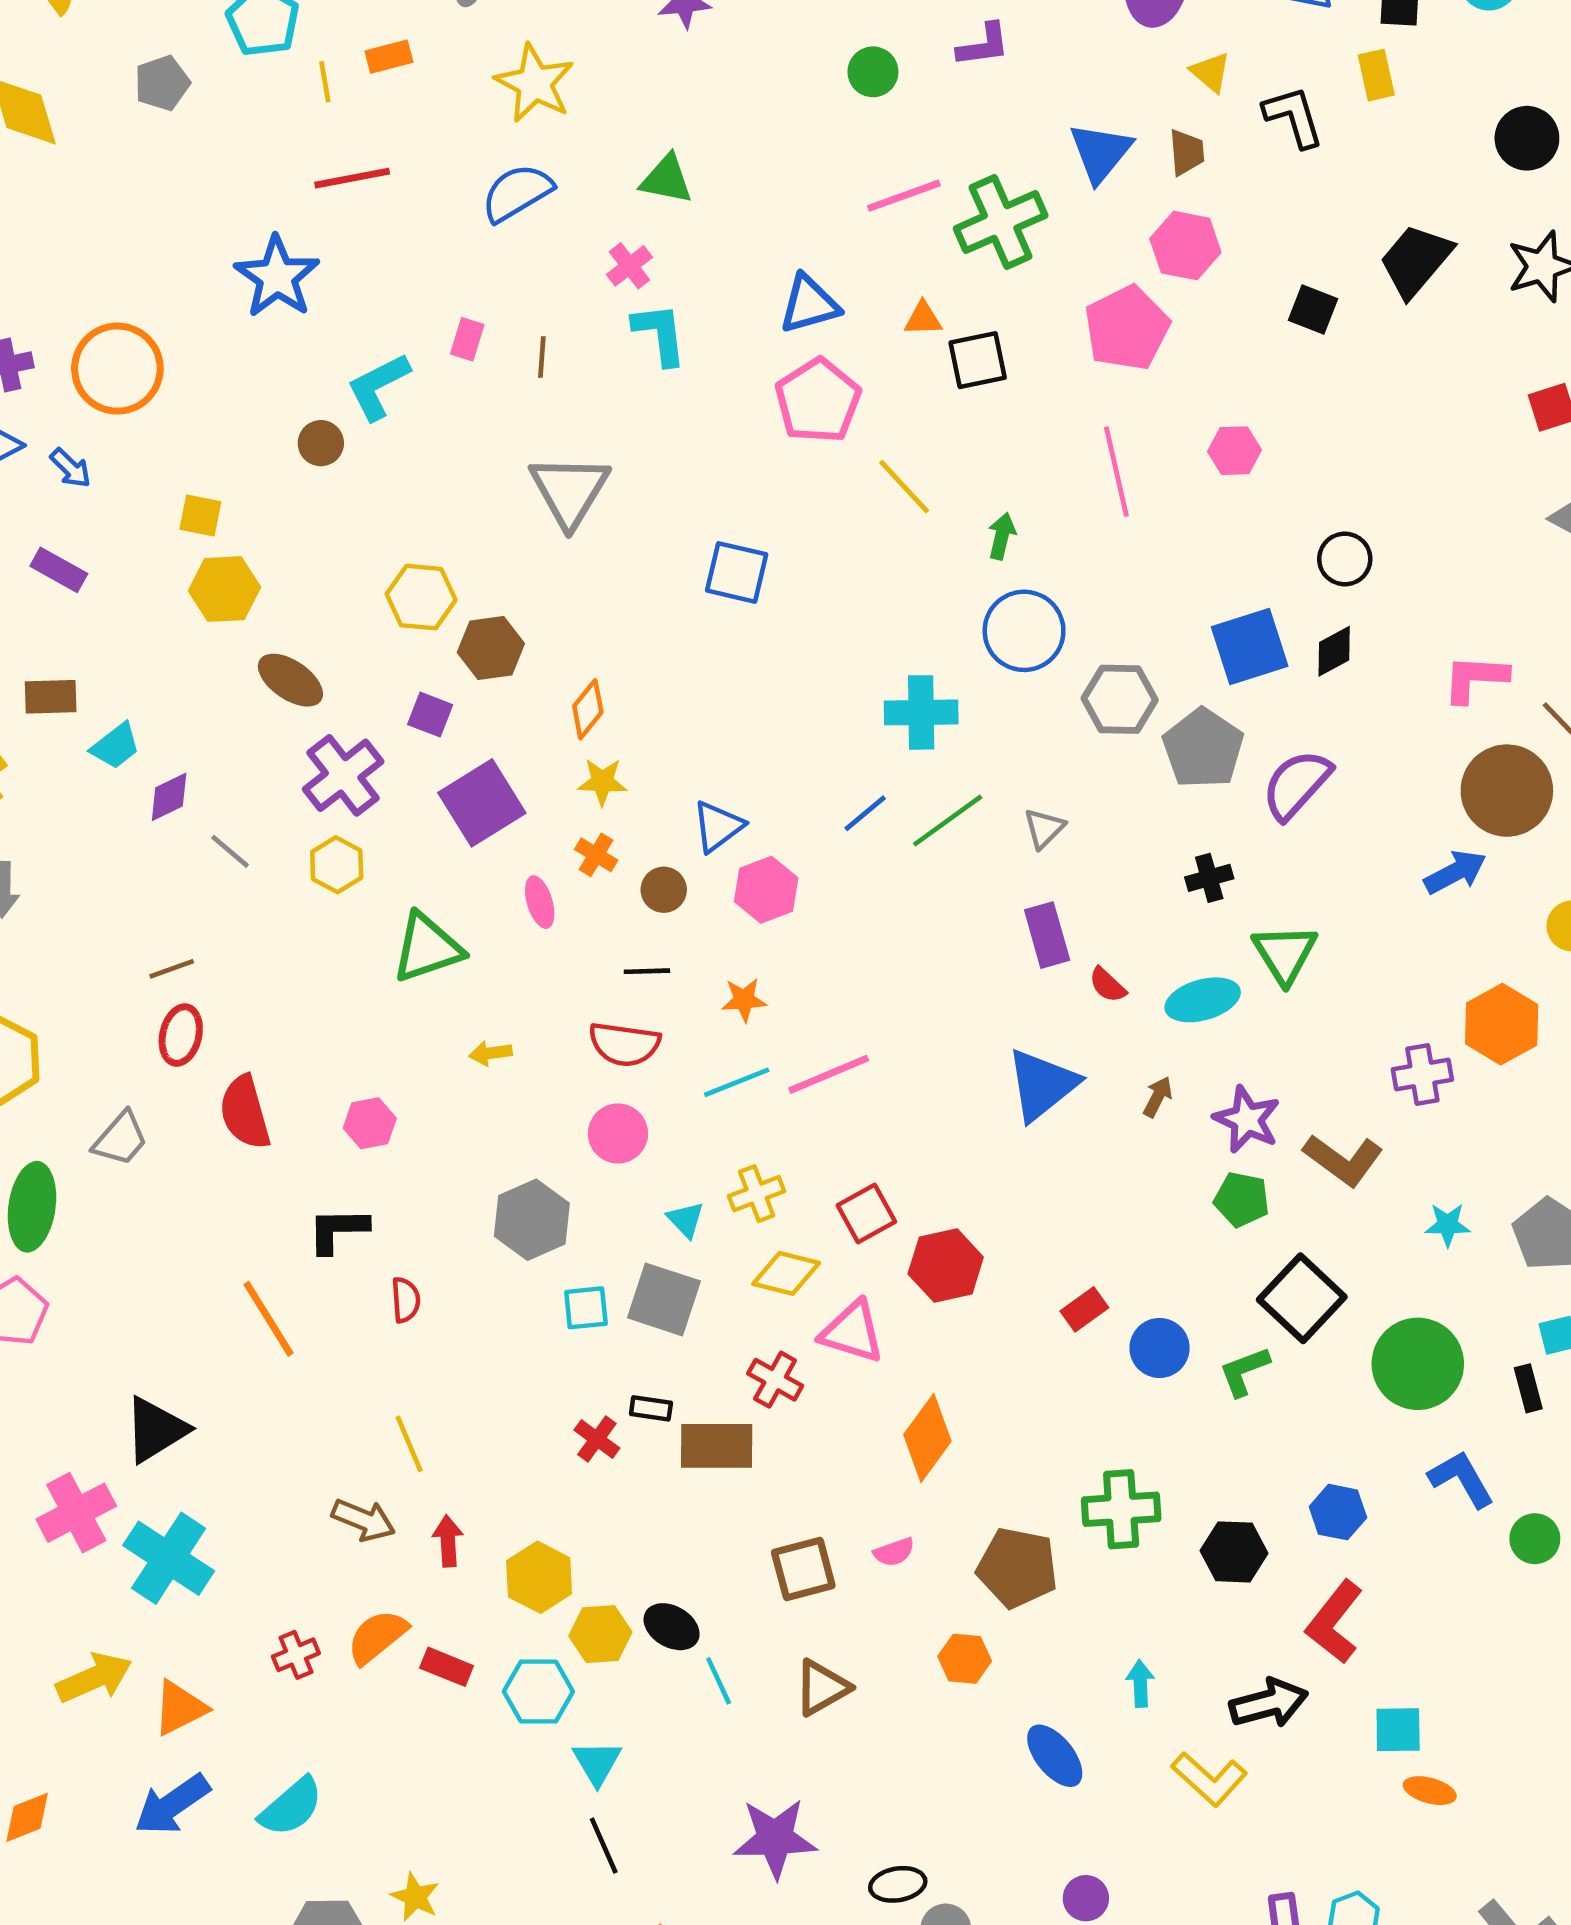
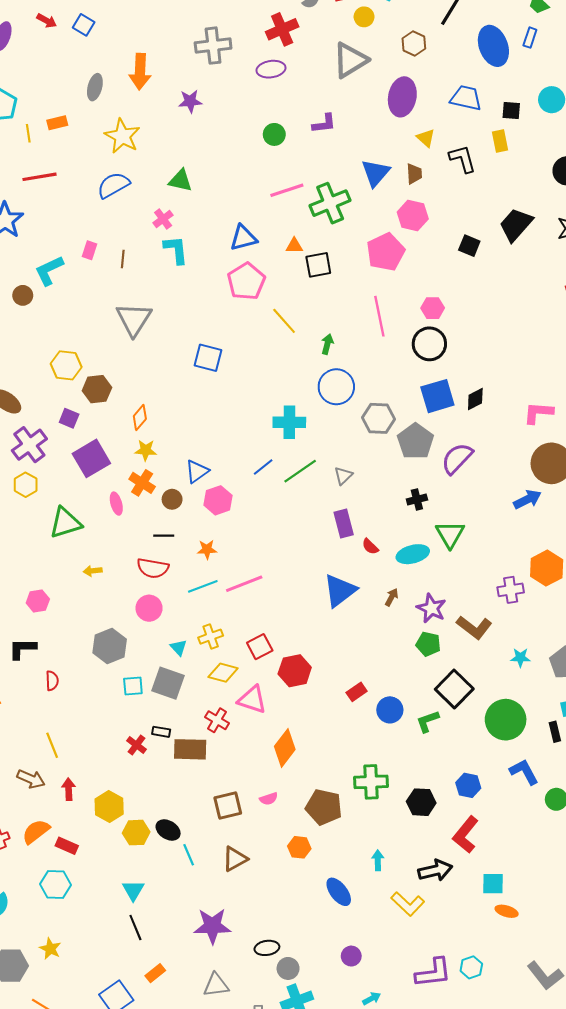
black circle: (1345, 559) -> (429, 344), moved, size x1.4
orange cross: (596, 855) -> (142, 483), size x1.4
cyan hexagon: (538, 1691) -> (55, 884), moved

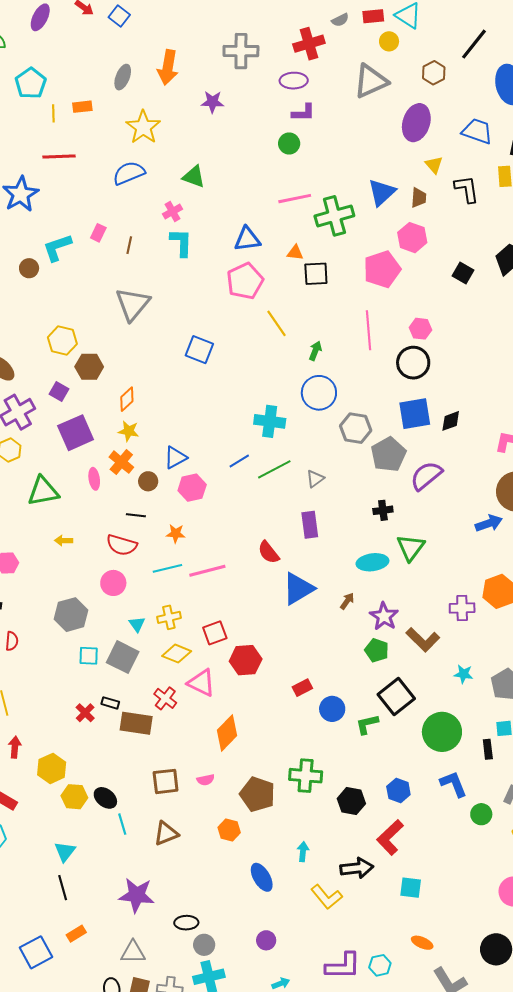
purple L-shape: (324, 124) -> (303, 113), moved
red semicircle: (370, 546) -> (269, 552), moved, size x1.4
orange ellipse: (507, 911) -> (422, 943), moved

